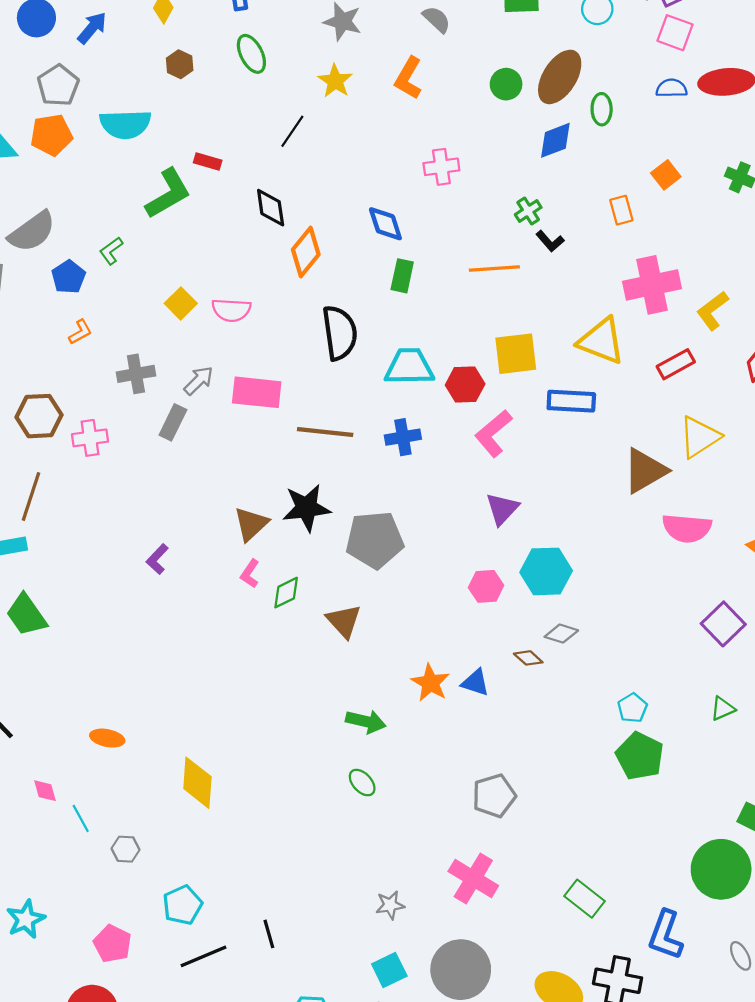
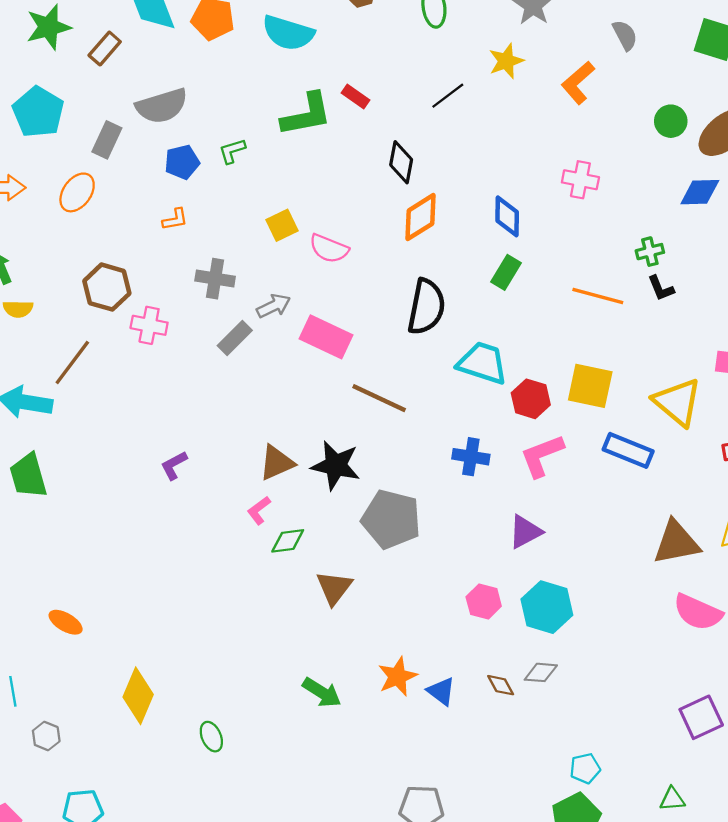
blue cross: (403, 437) -> (471, 457), moved
gray diamond: (561, 634) -> (541, 672), turned -32
green ellipse: (362, 783) -> (211, 737), moved

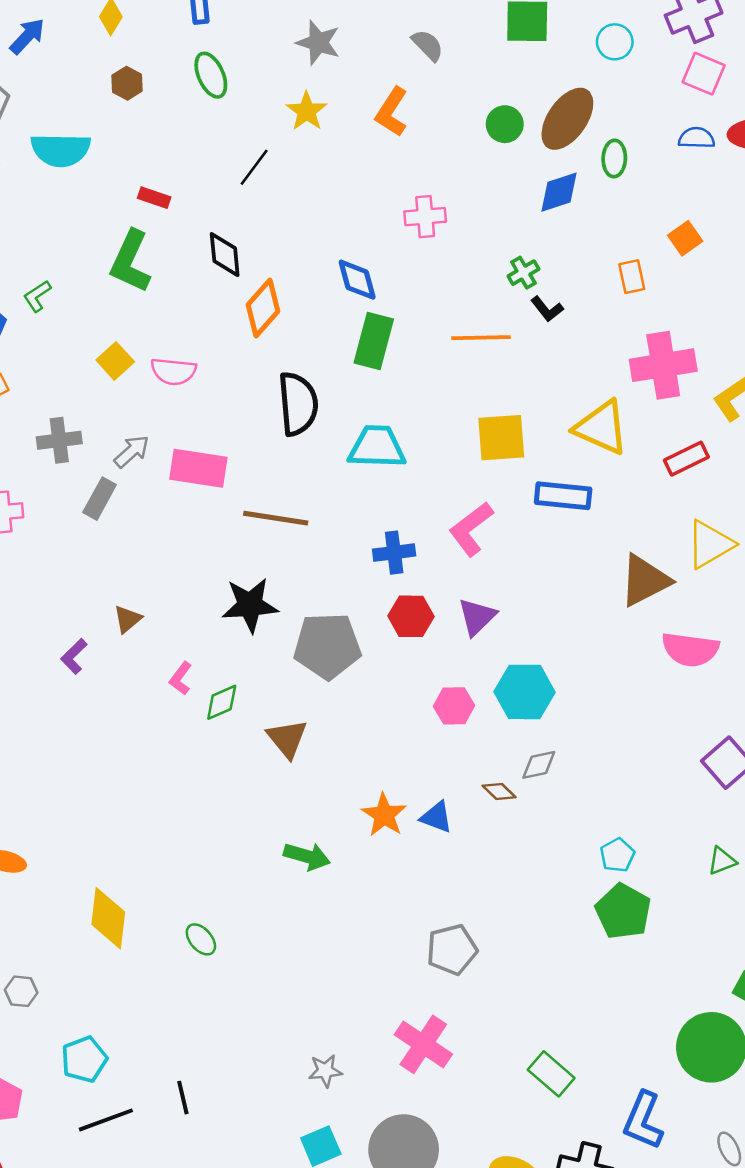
green L-shape: (307, 115) -> (130, 261), moved, turned 142
green rectangle: (506, 272) -> (374, 341), size x1.4
red hexagon: (531, 399) -> (411, 616), moved
brown triangle: (277, 463) -> (128, 619), moved, size x0.7

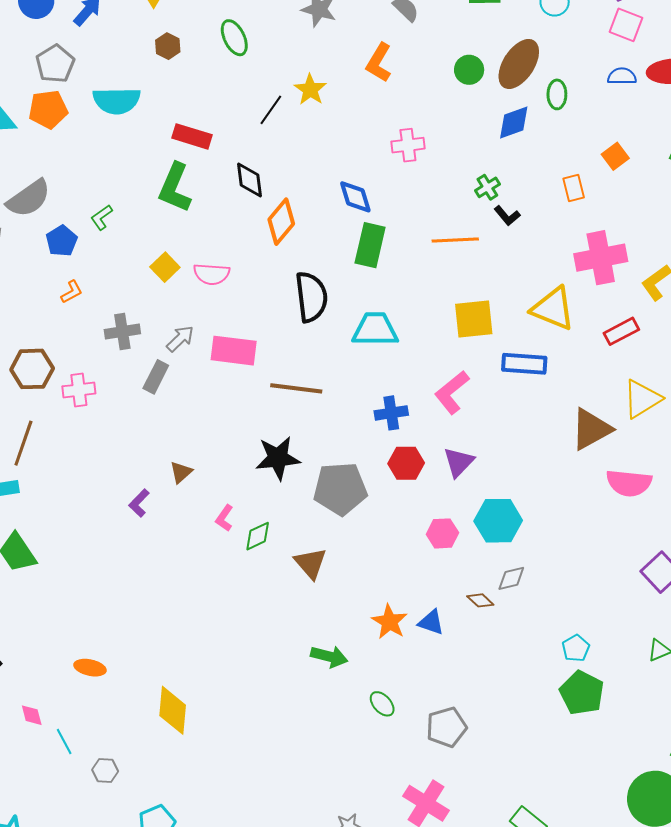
yellow star: (307, 111) -> (310, 90), moved
red rectangle: (154, 198) -> (192, 136), size x1.5
green ellipse: (201, 939) -> (382, 704), moved

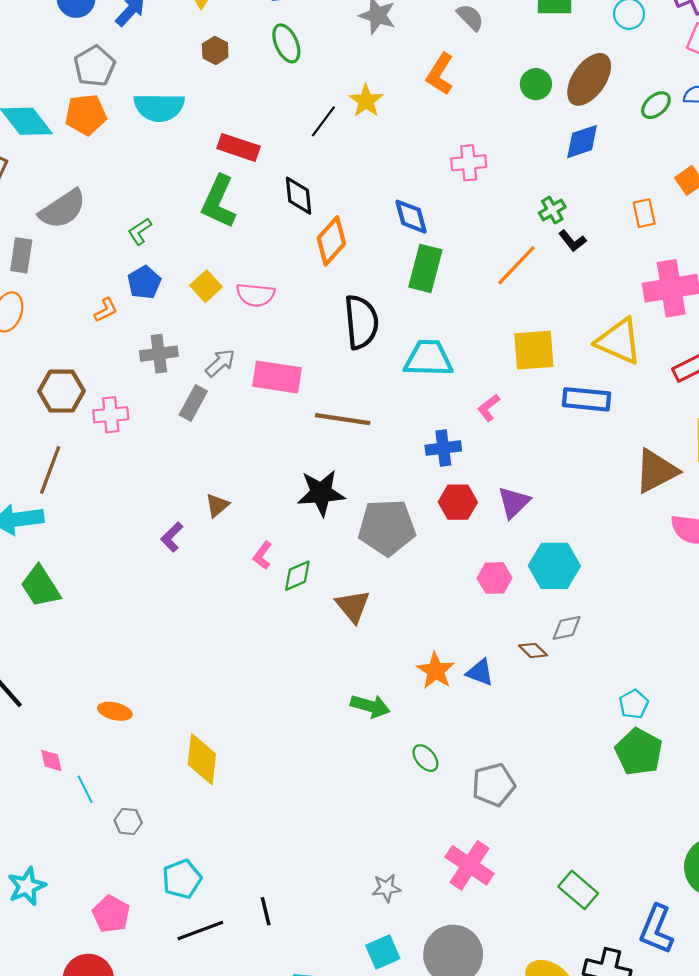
green ellipse: (557, 94) -> (656, 105), moved, turned 48
orange line: (455, 240) -> (516, 265), turned -45
blue pentagon: (62, 241) -> (144, 282), moved
pink L-shape: (452, 392) -> (489, 408), moved, size x0.6

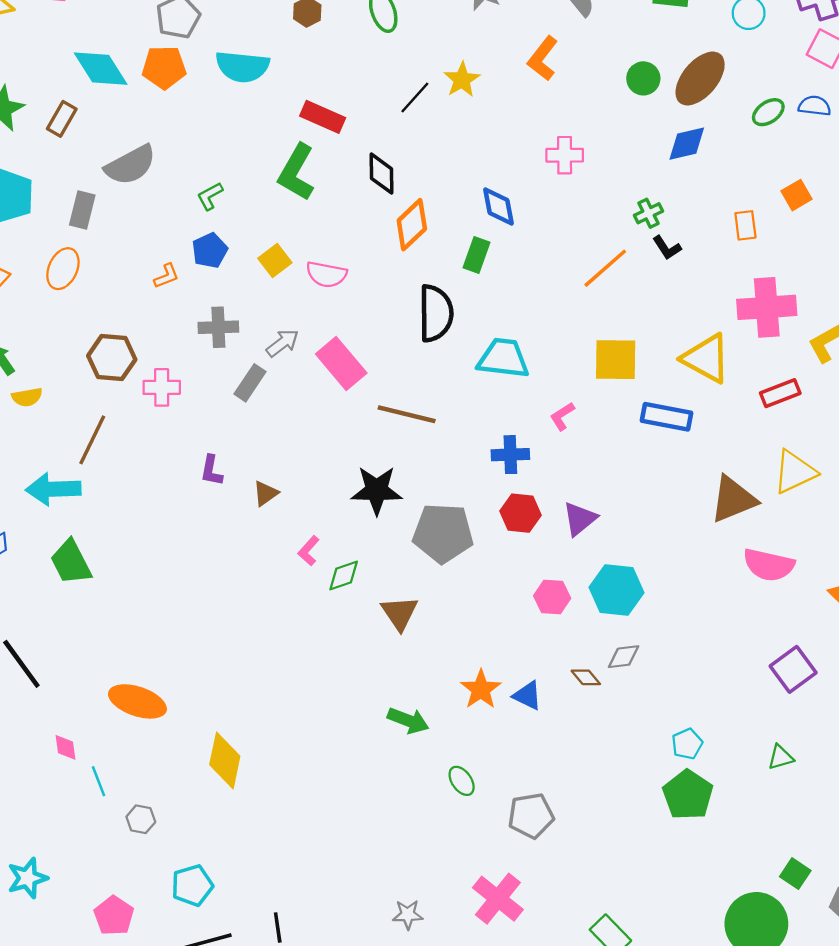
green rectangle: (425, 268) -> (477, 255), moved, size x0.7
pink rectangle: (277, 377) -> (341, 363), turned 36
purple L-shape: (172, 537) -> (211, 471), moved, turned -40
orange ellipse: (115, 711) -> (137, 701), size x1.6

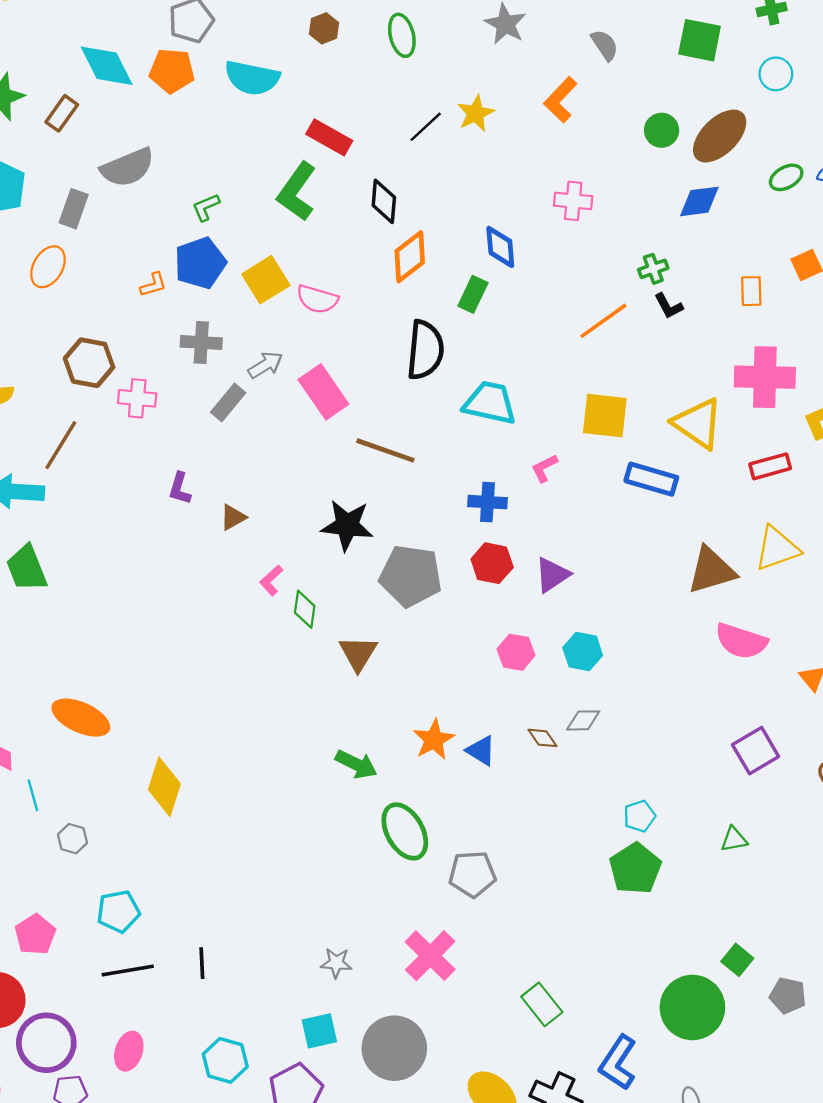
blue pentagon: (210, 251) -> (200, 263), size x1.4
yellow square: (275, 260) -> (266, 280), size x1.4
green diamond: (344, 576) -> (305, 609), turned -69
cyan hexagon: (616, 590) -> (583, 651), size x0.7
green ellipse: (462, 781) -> (405, 831), size x1.8

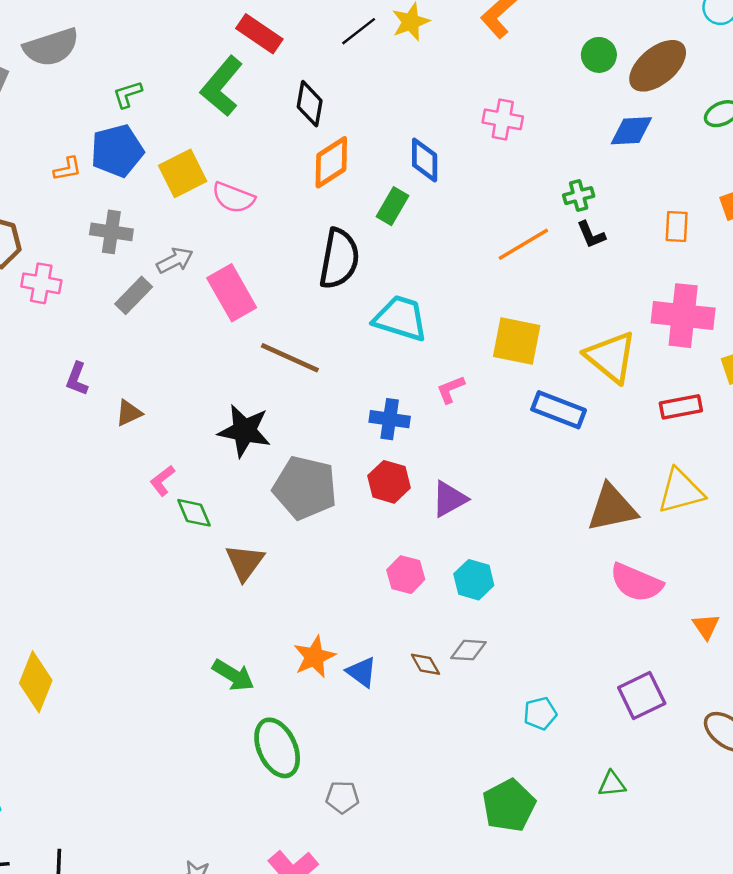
green diamond: (305, 609) -> (194, 513), turned -36
cyan pentagon: (639, 816) -> (540, 713), moved
gray pentagon: (472, 874) -> (342, 797), size x0.7

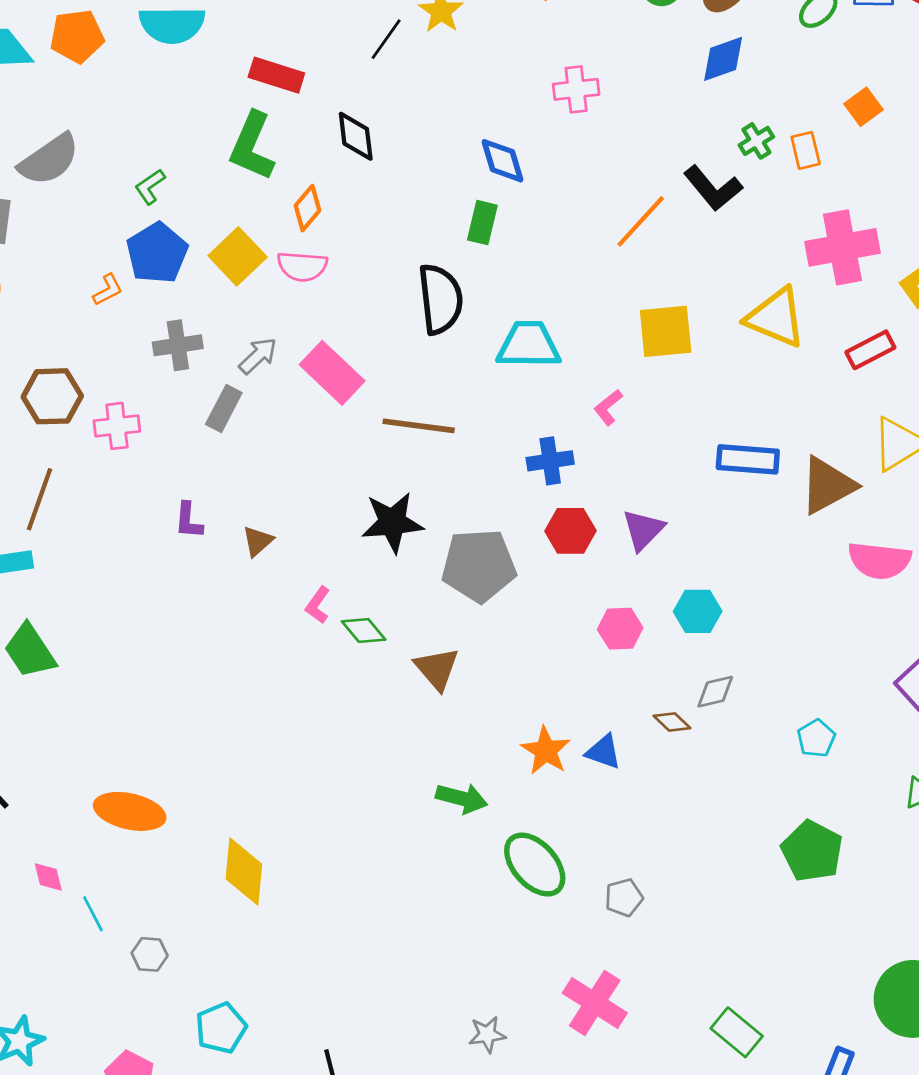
orange diamond: (331, 162) -> (308, 208), moved, size x0.7
green cross: (579, 196) -> (756, 141), moved
black L-shape: (591, 235) -> (713, 188), size x1.6
blue rectangle: (559, 410) -> (748, 459), moved

